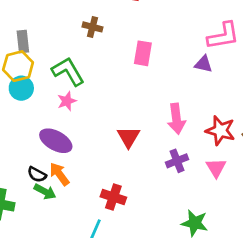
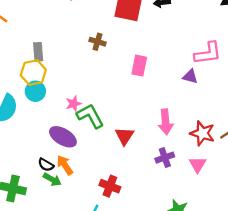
green L-shape: (68, 71) -> (90, 116), moved

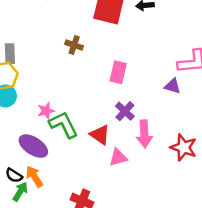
red triangle: (124, 136) -> (100, 135), moved, turned -30
purple cross: (165, 158) -> (125, 111), moved, turned -30
pink triangle: (198, 165) -> (118, 157), moved, turned 42
green arrow: (52, 179) -> (20, 192), turned -90

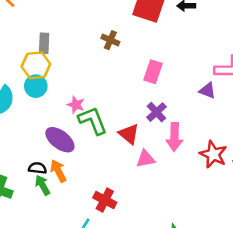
pink star: (46, 111) -> (76, 105), turned 30
black semicircle: (14, 175) -> (38, 168), turned 150
green arrow: (20, 192) -> (43, 185), turned -66

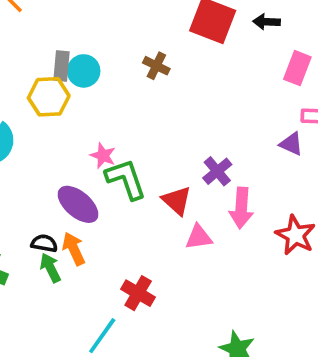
pink rectangle: (153, 72) -> (297, 68), moved
cyan circle: (36, 86) -> (84, 71), moved

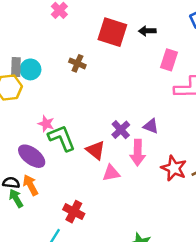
purple triangle: (291, 144) -> (151, 126), moved

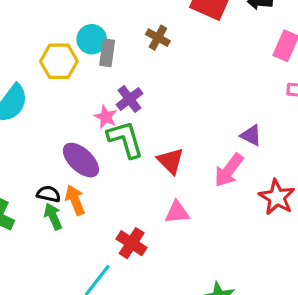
gray rectangle: (16, 67) -> (107, 53), moved
purple cross: (121, 130) -> (130, 99), moved
pink arrow: (138, 153) -> (229, 170), turned 30
pink triangle: (111, 173) -> (177, 212), moved

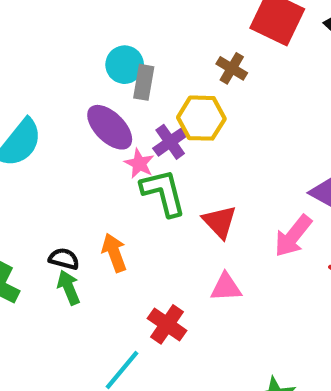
brown cross: (158, 38) -> (232, 68), moved
yellow hexagon: (59, 61) -> (201, 118), moved
purple ellipse: (81, 160) -> (110, 127), moved
orange arrow: (75, 200) -> (114, 253), moved

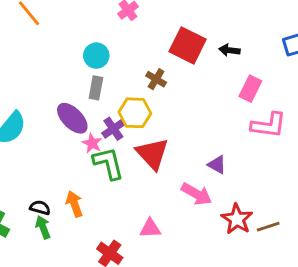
cyan circle: (125, 65) -> (96, 56), moved
red triangle: (220, 222) -> (152, 154), moved, size x1.4
pink arrow: (293, 236) -> (197, 194), turned -100

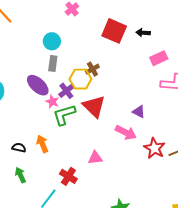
brown cross: (156, 79) -> (92, 69), moved, turned 32
pink rectangle: (250, 89) -> (159, 58), turned 42
green L-shape: (108, 163) -> (64, 115), turned -90
green arrow: (43, 227) -> (20, 175), moved

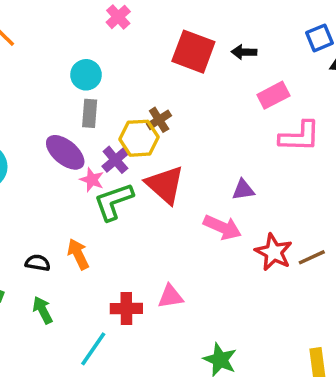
purple triangle: (139, 112) -> (243, 190), turned -32
pink triangle: (95, 158) -> (171, 296), moved
red cross: (68, 176) -> (126, 309), turned -30

